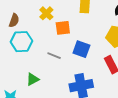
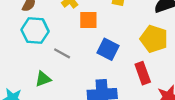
gray line: (54, 56) -> (62, 53), moved

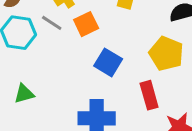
orange square: (88, 20) -> (86, 24), turned -30
gray line: (62, 53) -> (52, 23), moved

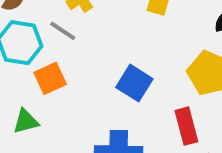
orange square: (86, 24) -> (50, 78), moved

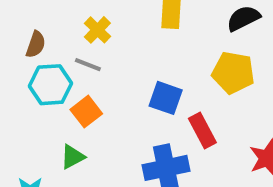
red rectangle: (186, 126) -> (202, 130), moved

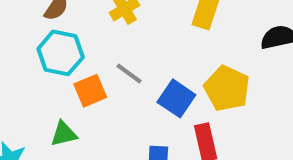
gray line: (88, 65) -> (129, 73), moved
yellow pentagon: (233, 73) -> (227, 88), moved

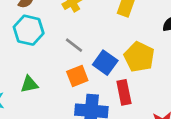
orange square: (90, 91) -> (77, 76), moved

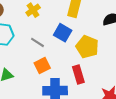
blue square: (105, 63) -> (63, 33), moved

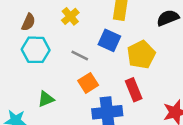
yellow pentagon: (87, 47) -> (141, 55), turned 30

